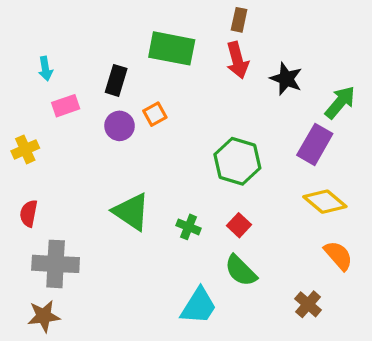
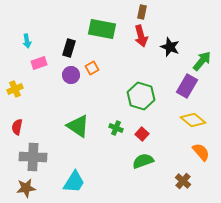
green cross: (189, 227) -> (116, 128), moved
green semicircle: (241, 271) -> (143, 161), turned 115
cyan trapezoid: (199, 306) -> (74, 182), moved

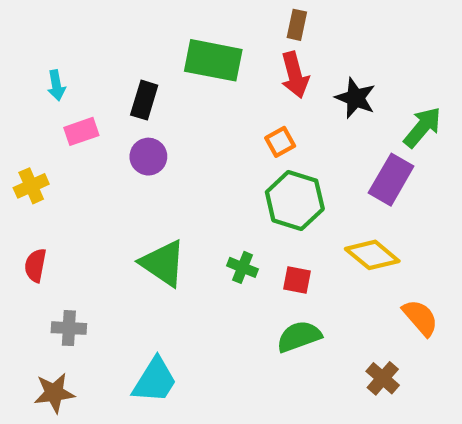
orange square: (92, 68) -> (280, 142), moved
yellow diamond: (193, 120) -> (372, 255), moved
red square: (142, 134) -> (297, 280), turned -32
gray cross: (33, 157) -> (69, 328), size x0.6

